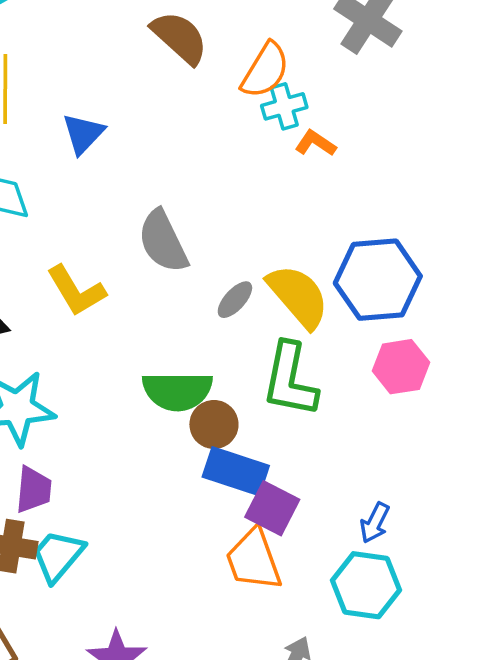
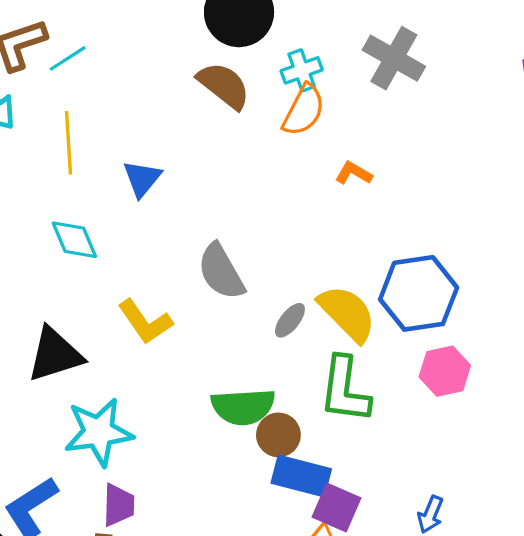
cyan cross: (284, 106) -> (302, 70), moved

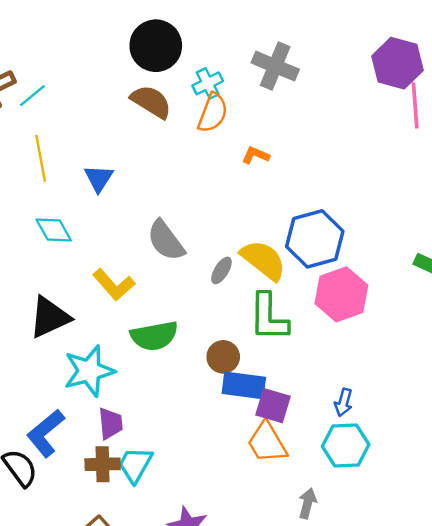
pink hexagon: (445, 371) -> (341, 294), size x1.4
green semicircle: (243, 407) -> (154, 336), moved

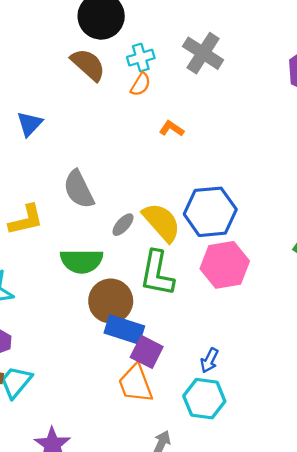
orange semicircle: (213, 113) -> (141, 84), size x0.7
yellow L-shape: (114, 285) -> (26, 220), turned -72
green semicircle: (154, 336) -> (82, 261), moved
brown circle: (223, 357) -> (111, 301), size x1.5

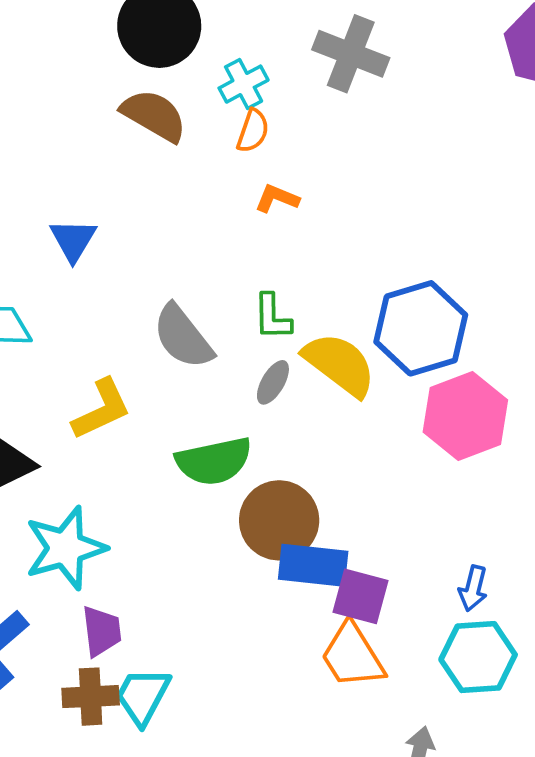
orange L-shape: (172, 129) -> (277, 198), moved
green L-shape: (157, 273) -> (272, 317), moved, size x0.6

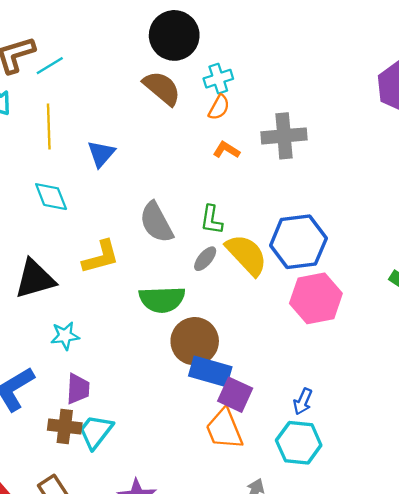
gray cross: (351, 54) -> (284, 136), moved, turned -36
cyan star: (65, 548) -> (65, 336), size x0.6

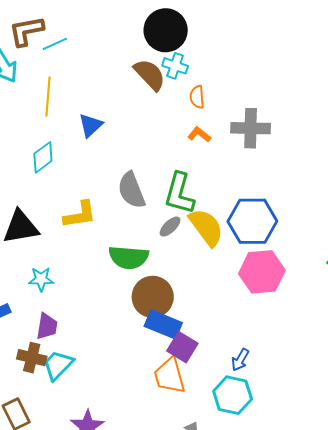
cyan cross: (218, 79) -> (175, 66), moved, turned 30
orange semicircle: (219, 107) -> (197, 97), turned 140
cyan diamond: (51, 197) -> (43, 157), turned 68
green L-shape: (211, 220) -> (179, 193), size x1.6

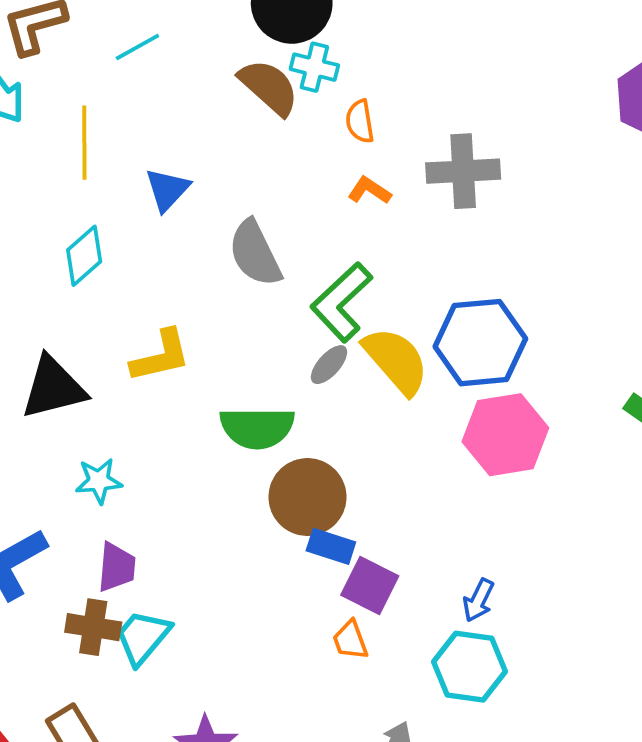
cyan line: (55, 44) -> (137, 47), moved
gray semicircle: (131, 190) -> (255, 253), moved
green L-shape: (179, 193) -> (341, 302), turned 36
blue rectangle: (163, 324) -> (331, 546), size x0.7
orange trapezoid: (170, 376) -> (350, 640), size x0.6

